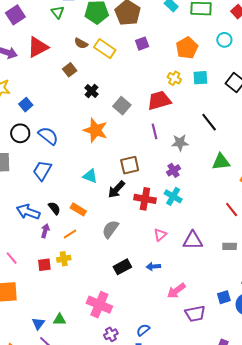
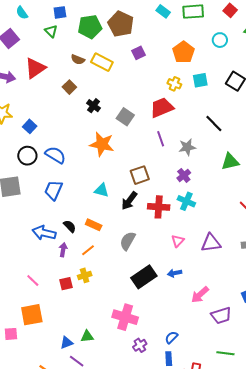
black rectangle: (122, 267) -> (144, 277), size x1.4
blue triangle: (38, 324) -> (67, 343), turned 40

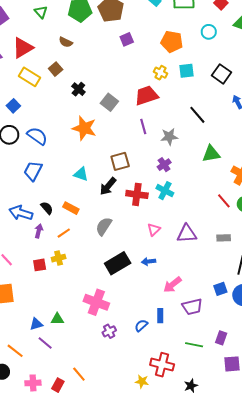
orange pentagon: (184, 52) -> (172, 42), turned -30
yellow rectangle: (102, 62) -> (30, 77), moved
blue rectangle: (169, 359) -> (160, 316), moved

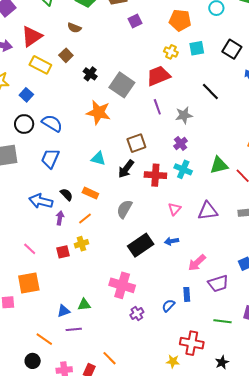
gray square: (109, 102) -> (122, 85), size x1.4
green triangle: (211, 154) -> (219, 165), moved
purple line: (45, 343) -> (74, 329), turned -42

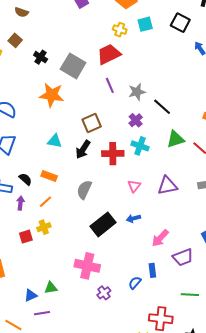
black line: (210, 92) -> (162, 107), moved

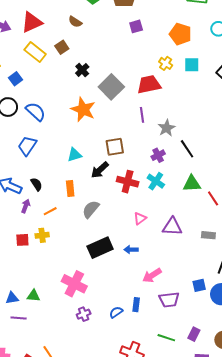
gray star: (137, 92) -> (167, 128), turned -30
cyan triangle: (55, 141) -> (74, 155), turned -42
orange rectangle: (49, 176) -> (70, 188), moved, turned 49

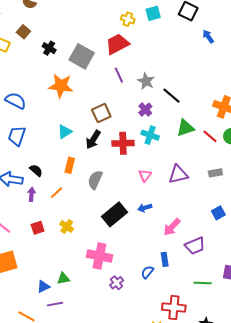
orange rectangle: (70, 188) -> (70, 165), turned 35
yellow cross: (42, 235) -> (67, 226), moved, turned -32
blue square: (199, 285) -> (218, 213), moved

